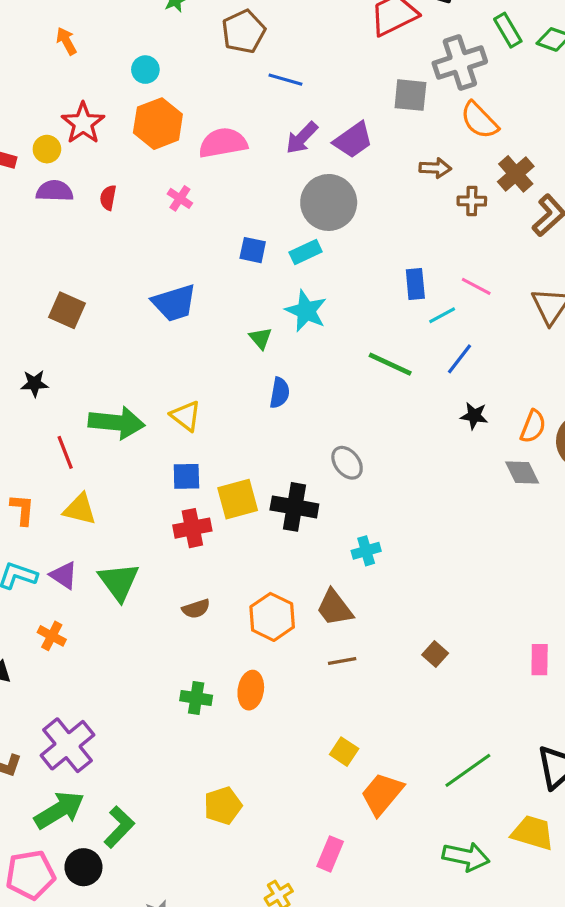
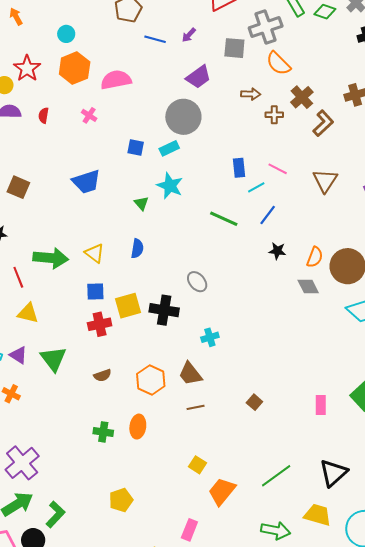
purple arrow: (302, 138) -> (189, 35), moved, size x0.7
blue semicircle: (280, 393) -> (137, 249), moved

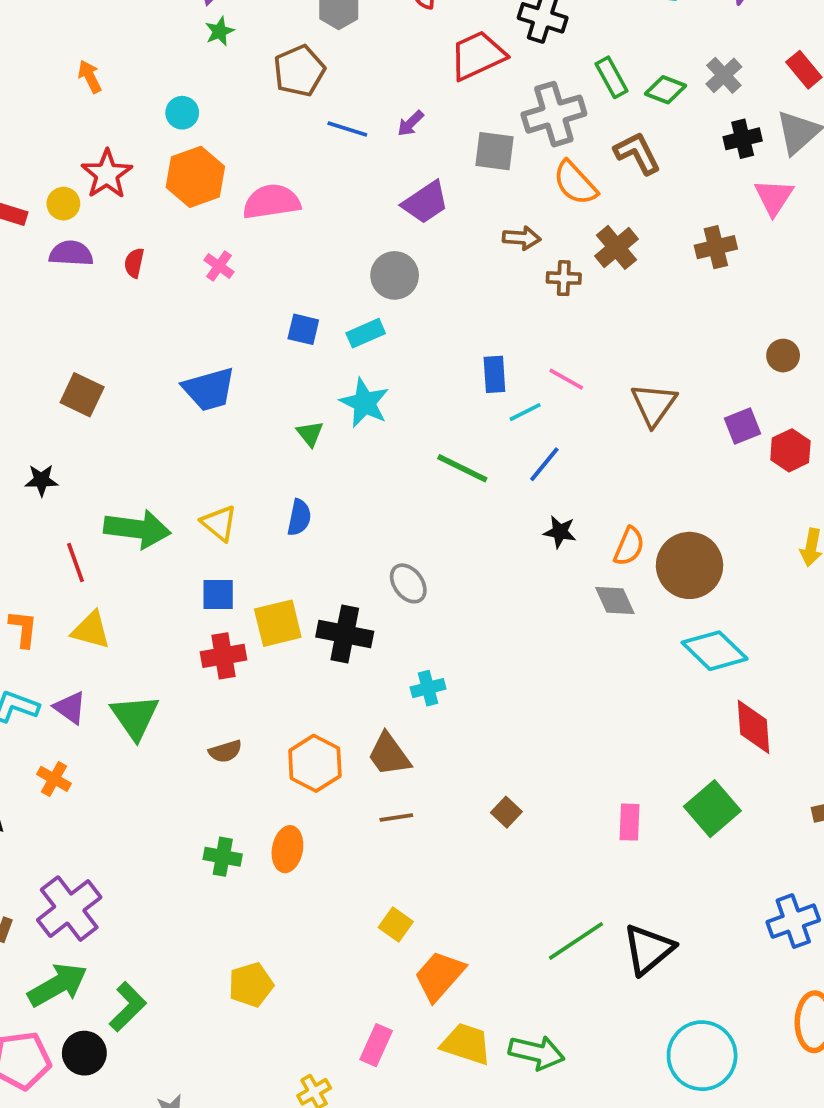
gray circle: (183, 117) -> (395, 275), size x0.7
brown L-shape: (323, 123) -> (637, 153), moved, turned -76
green line: (276, 476) -> (576, 941), moved
yellow trapezoid: (318, 515) -> (466, 1044), moved

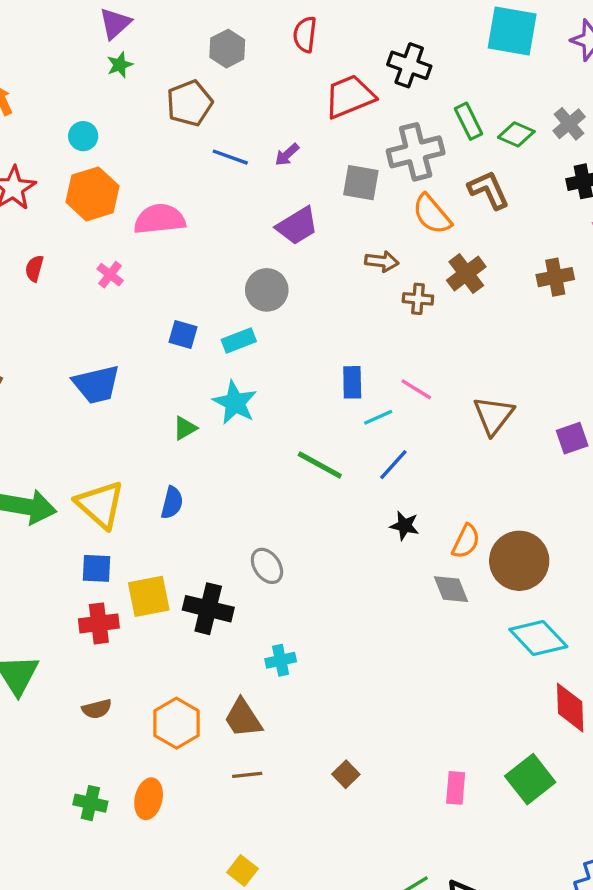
green triangle: (310, 434) -> (185, 428), turned 36
yellow triangle: (219, 523) -> (100, 505), size x1.5

